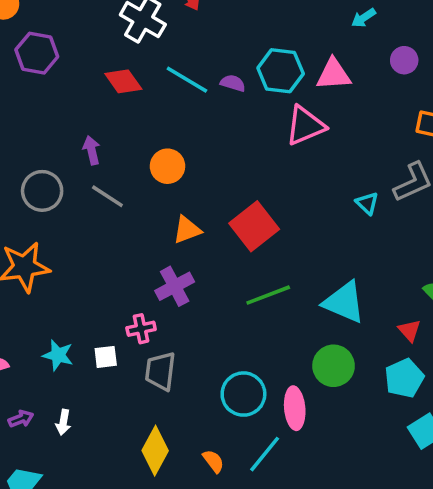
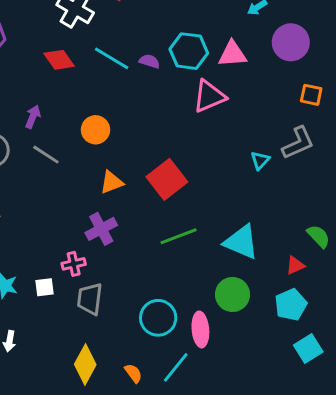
purple circle: (404, 60) -> (291, 42), size x1.6
purple arrow: (92, 150) -> (33, 117), turned 35
cyan triangle: (367, 203) -> (260, 160), turned 30
red triangle: (409, 330) -> (295, 265), turned 48

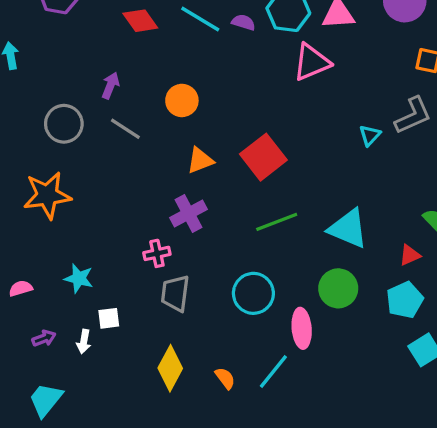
white square: (44, 287) -> (109, 318), moved
cyan circle: (158, 318) -> (253, 293), moved

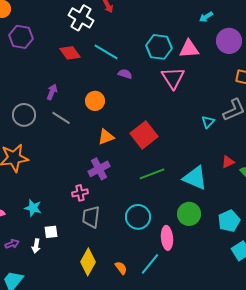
purple semicircle: (243, 22) -> (125, 74), moved
pink triangle: (312, 62) -> (173, 78), turned -40
red triangle: (410, 255) -> (228, 162), moved

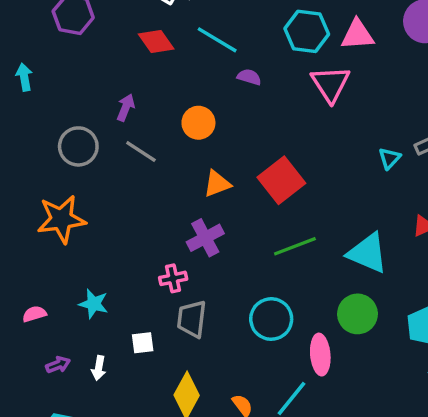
white square: (51, 232) -> (143, 343), moved

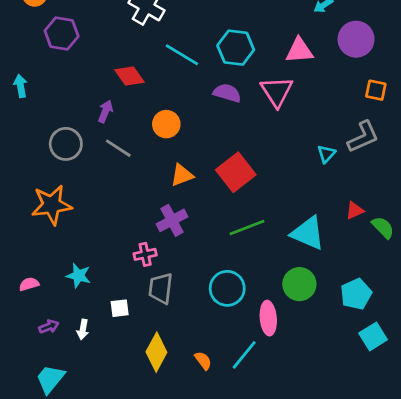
cyan hexagon: (307, 31) -> (236, 48), moved
red diamond: (156, 42) -> (130, 76), moved
purple semicircle: (249, 77) -> (227, 93), moved, size x1.4

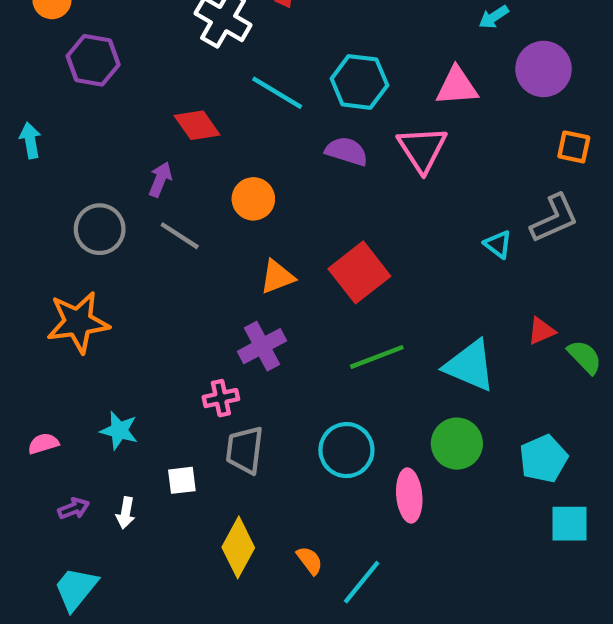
cyan triangle: (326, 154) -> (498, 244), turned -36
cyan square: (373, 336) -> (569, 524), turned 32
cyan line: (244, 355) -> (362, 582), moved

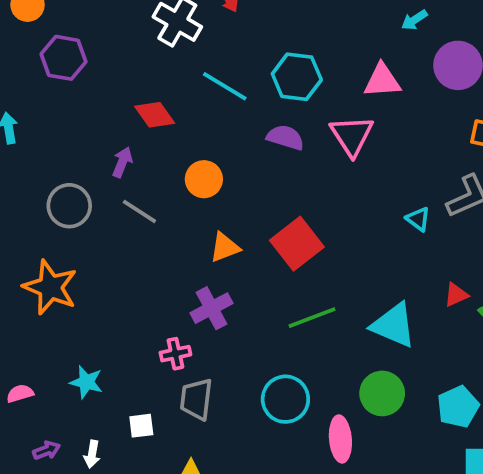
orange star: (78, 322) -> (50, 287), turned 30

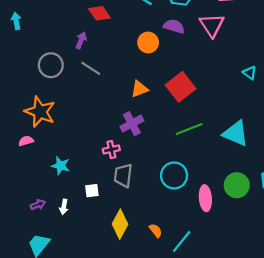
orange circle: (204, 179) -> (148, 43), moved
pink semicircle: (20, 393) -> (26, 141), moved
green circle: (382, 393) -> (237, 185), moved

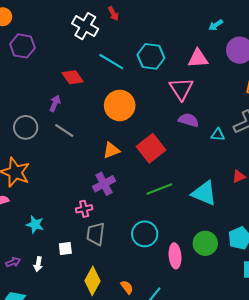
purple semicircle: (174, 26) -> (189, 120), moved
orange circle: (148, 43) -> (120, 105), size x1.5
cyan triangle: (250, 73) -> (218, 135), turned -32

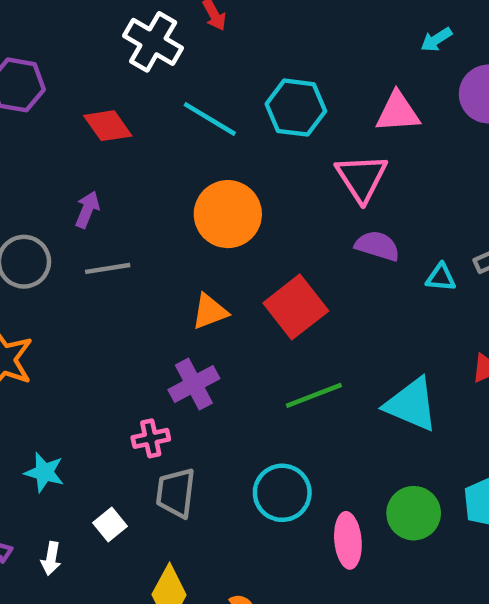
red diamond: (73, 77) -> (108, 126), moved
gray line: (64, 131) -> (108, 268), turned -42
white square: (65, 249) -> (110, 525), turned -32

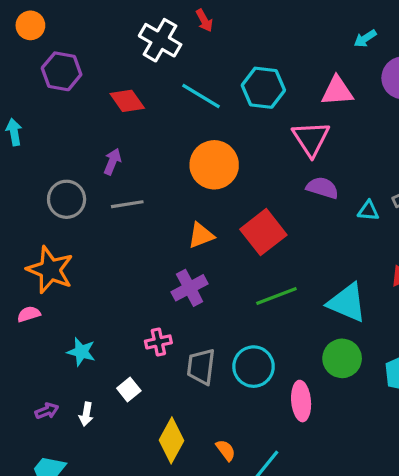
pink cross: (151, 438) -> (158, 342), moved
gray trapezoid: (176, 493) -> (201, 367), moved
green circle: (414, 513) -> (342, 358), moved

